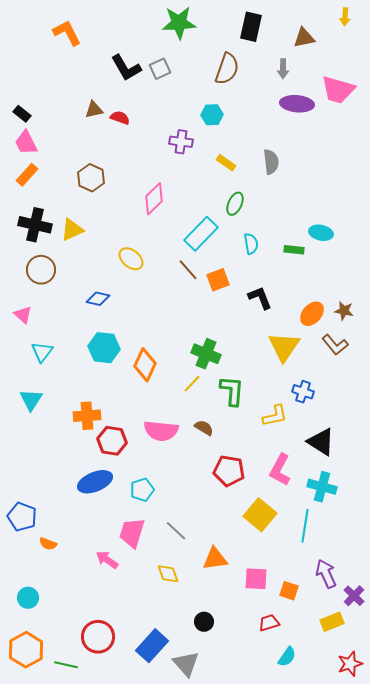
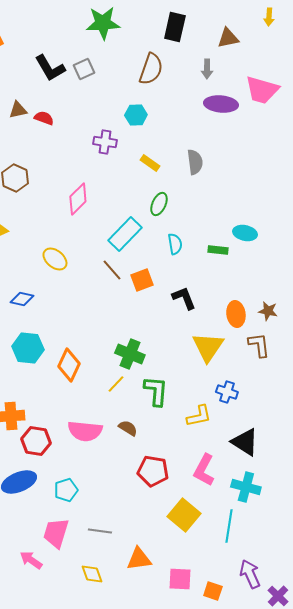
orange ellipse: (312, 314) -> (236, 314), turned -50
brown L-shape: (335, 345) -> (259, 345), turned -148
gray line: (176, 531) -> (100, 531), turned -35

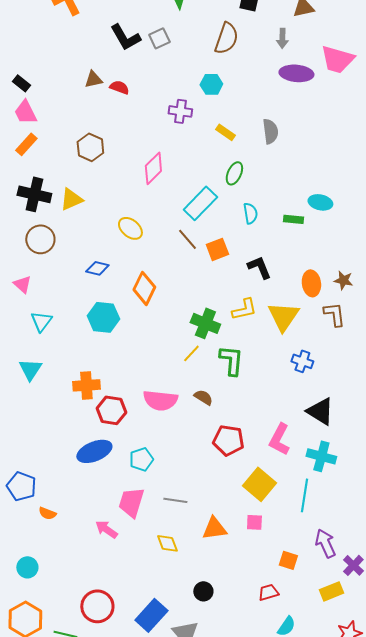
orange diamond: (69, 365) -> (144, 288), moved
yellow L-shape: (199, 416) -> (244, 309), moved
pink square: (180, 579) -> (254, 522), moved, size x0.7

